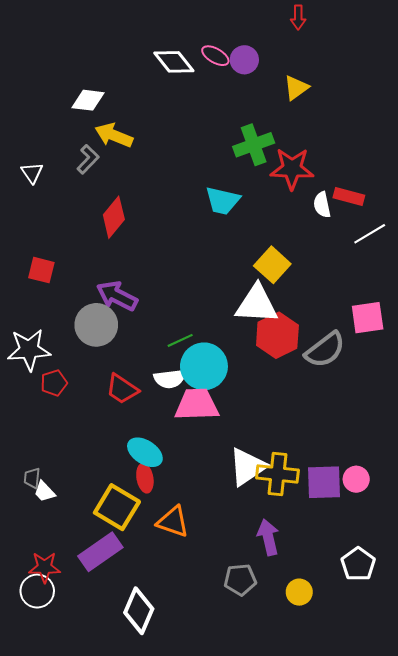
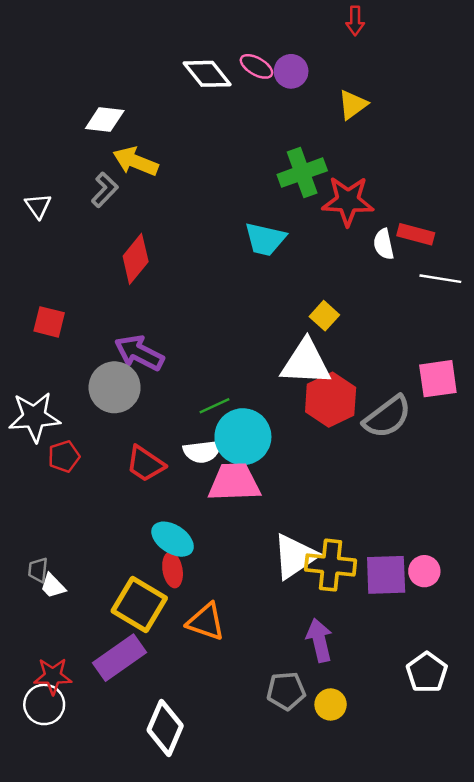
white line: (370, 234) -> (440, 279), turned 40
yellow square: (272, 265) -> (324, 316), size x0.7
yellow circle: (299, 592) -> (331, 704), moved

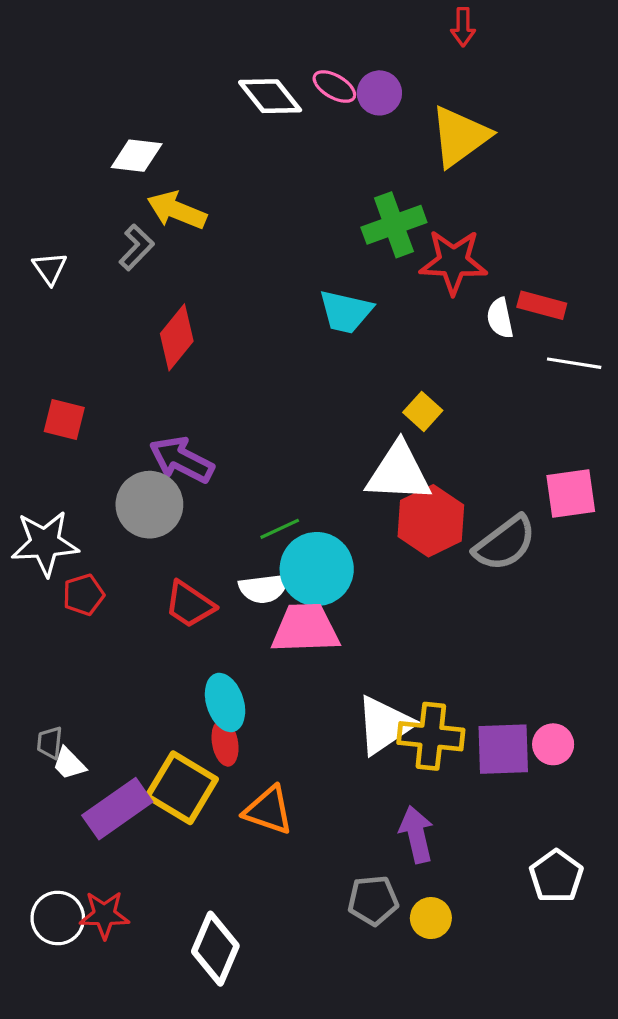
yellow triangle: (353, 105) -> (460, 136), size x1.6
cyan ellipse: (173, 539) -> (225, 702), turned 39
purple rectangle: (119, 658) -> (117, 809), moved
red star: (53, 676) -> (104, 915), moved

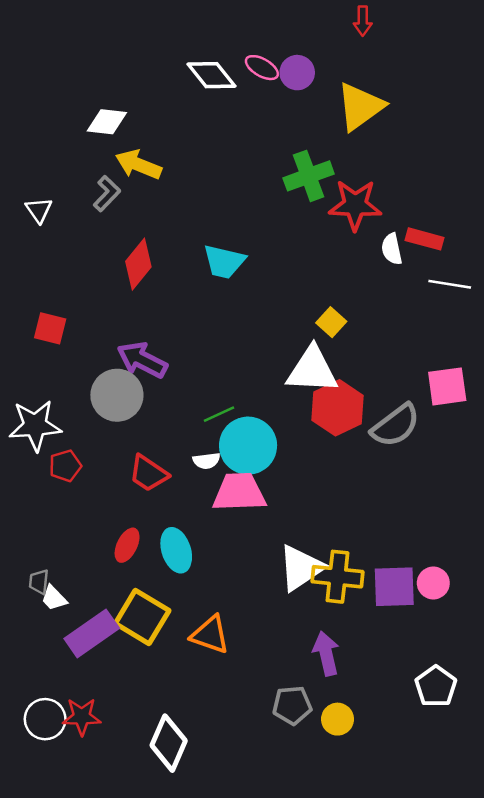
cyan trapezoid: (346, 312) -> (224, 262), moved
white semicircle: (264, 588) -> (206, 461), size x0.7
red ellipse: (225, 743) -> (127, 545), moved, turned 36

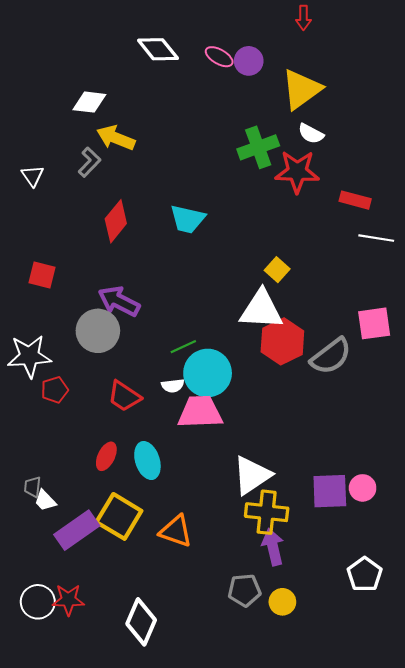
white diamond: (211, 75) -> (158, 49), moved
white semicircle: (392, 249) -> (311, 134), moved, turned -50
yellow cross: (338, 577) -> (267, 512), moved

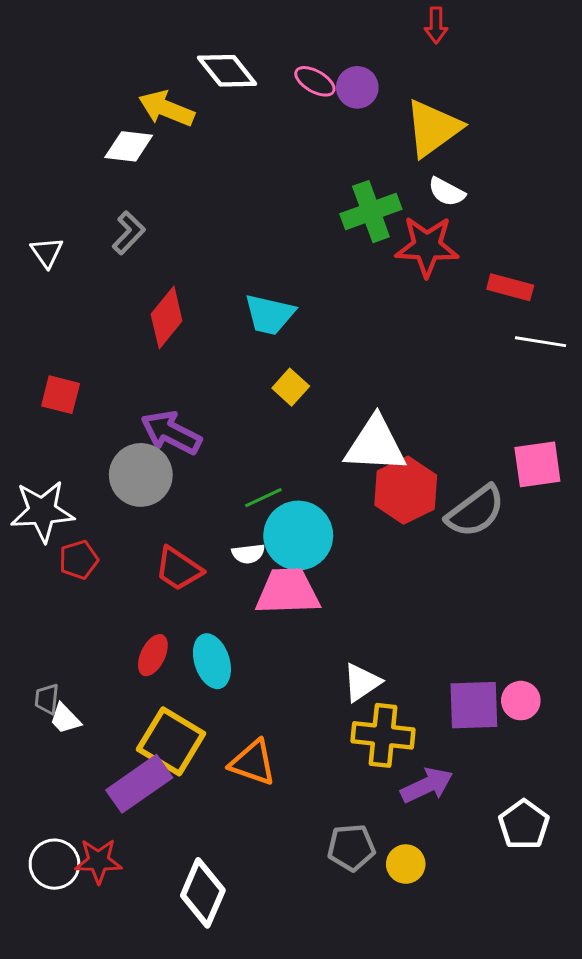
yellow arrow: (116, 138) -> (167, 109), moved
yellow square: (277, 270) -> (291, 387), moved
white triangle: (252, 475) -> (362, 682), size x0.7
purple rectangle: (77, 530) -> (139, 784), moved
purple arrow: (273, 547) -> (427, 785), moved, turned 78

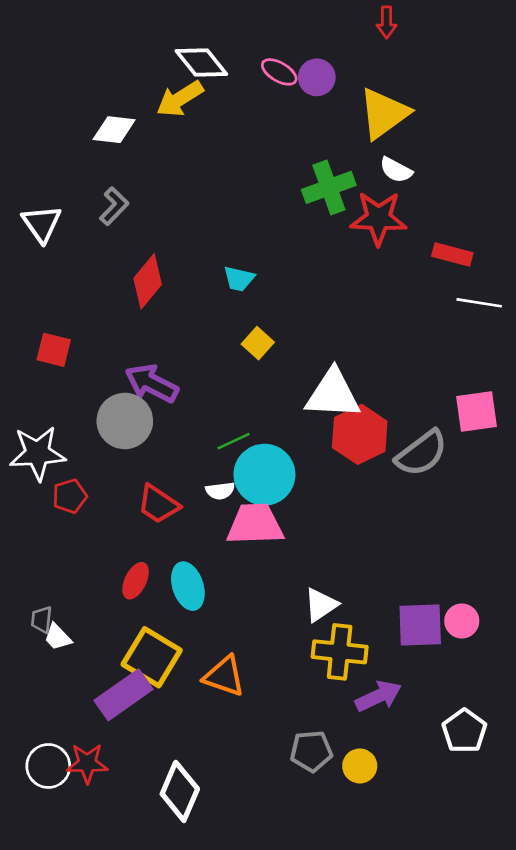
yellow arrow: (167, 109) -> (180, 99), moved, turned -54
white triangle: (47, 252) -> (42, 224), size x1.4
cyan trapezoid: (269, 314) -> (239, 279), size x0.7

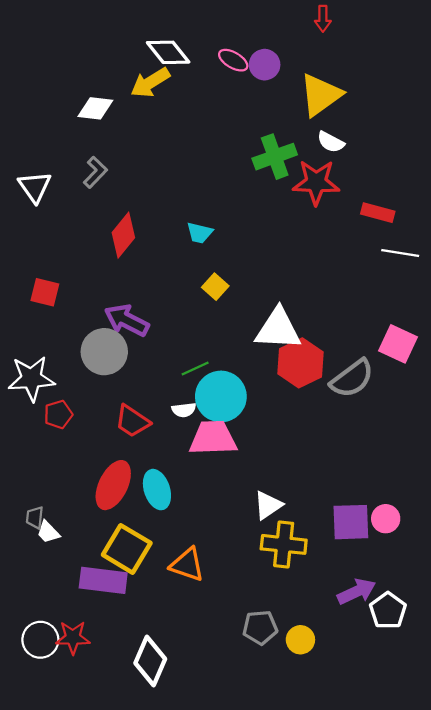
pink square: (477, 412) -> (398, 344), turned 33
red ellipse: (136, 581) -> (113, 485), size x1.6
purple rectangle: (123, 695) -> (103, 580), turned 42
purple arrow: (379, 696) -> (357, 592), moved

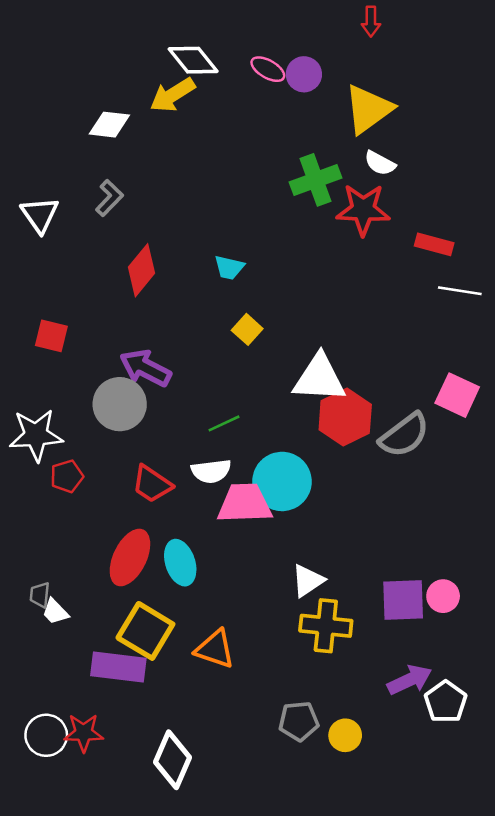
cyan circle: (221, 396) -> (282, 481), moved
white semicircle: (184, 410) -> (211, 471), size x1.4

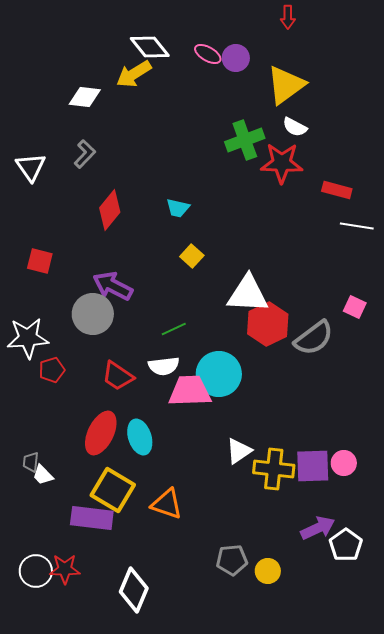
pink square: (457, 395) -> (355, 307), size x0.7
yellow cross: (326, 626) -> (274, 469), moved

